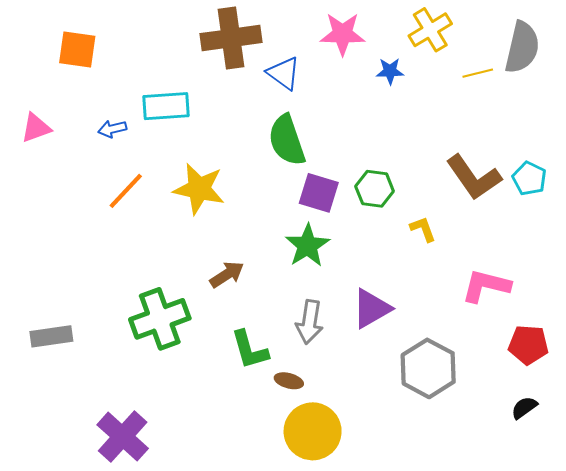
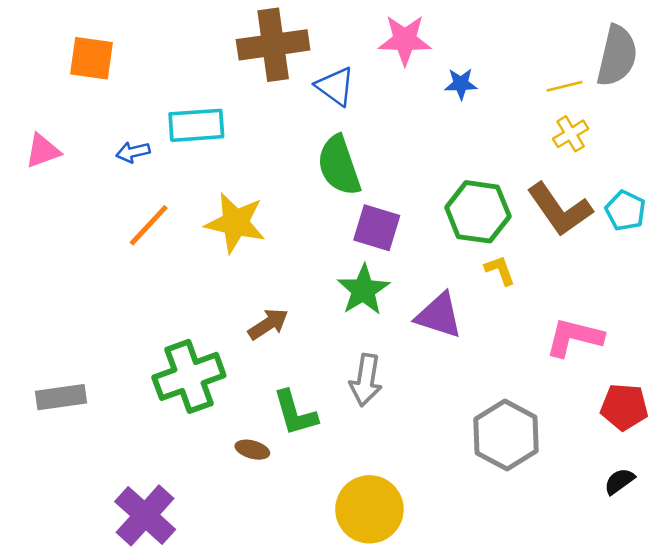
yellow cross: (430, 30) -> (571, 134), moved, size x0.7
green hexagon: (375, 189) -> (478, 212), moved, size x1.4
purple triangle: (371, 309) -> (439, 315), moved, turned 48
brown ellipse: (289, 381) -> (252, 450), moved

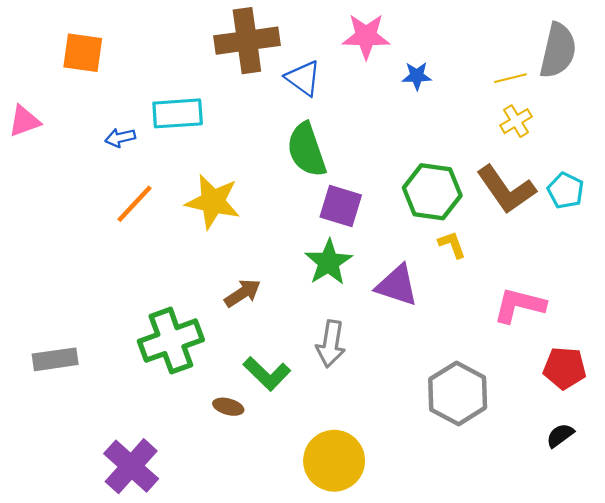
pink triangle: (43, 151) -> (24, 121), moved
green L-shape: (295, 413) -> (267, 374), turned -30

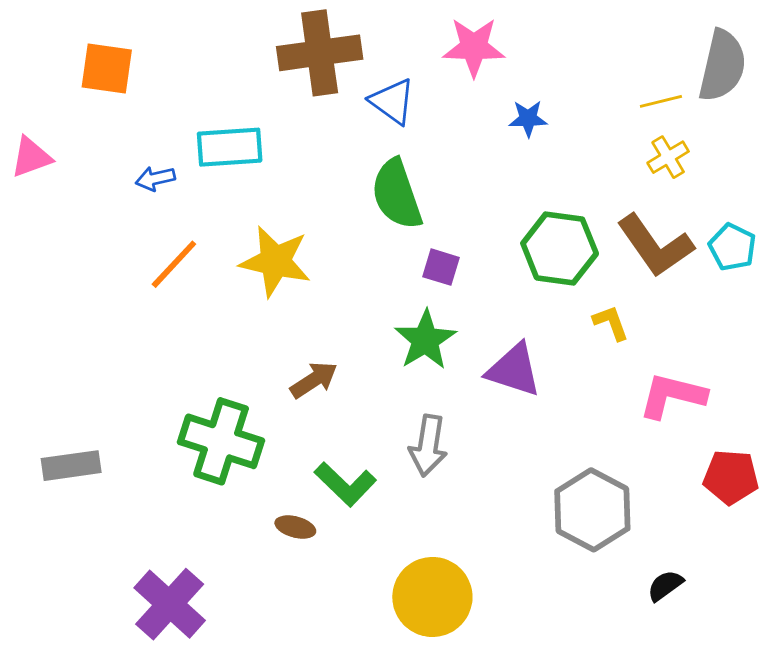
blue star: (417, 76) -> (528, 119), moved
purple square: (341, 206) -> (441, 267), size x0.7
yellow L-shape: (452, 245) -> (611, 323), moved
green cross: (171, 341) -> (221, 441), turned 38
black semicircle: (560, 435) -> (665, 586), moved

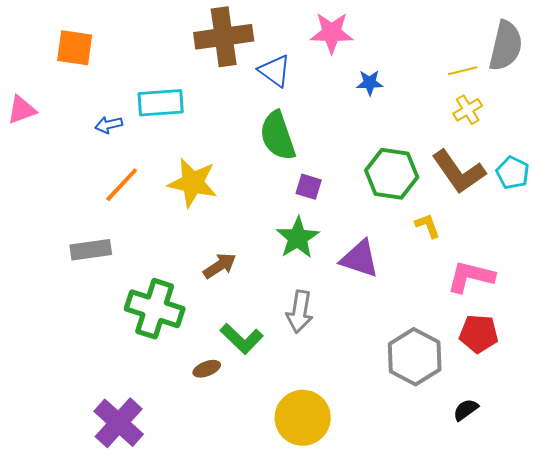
gray rectangle: (71, 466) -> (91, 250), moved
red pentagon: (731, 477) -> (479, 334), moved
brown ellipse: (295, 527) -> (207, 369), turned -36

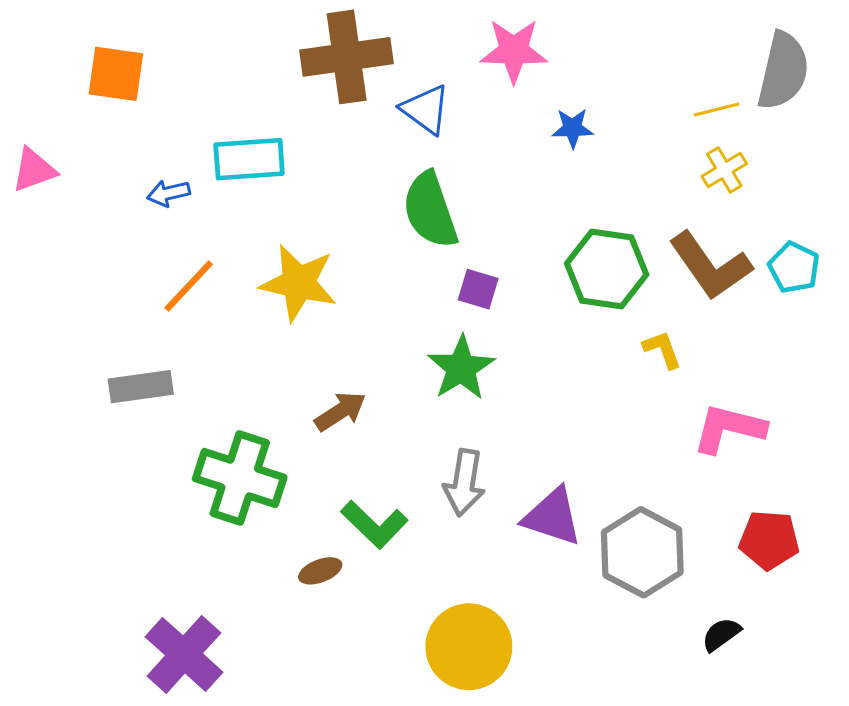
purple triangle: (360, 259) -> (552, 517), moved
red pentagon: (479, 334) -> (769, 540), moved

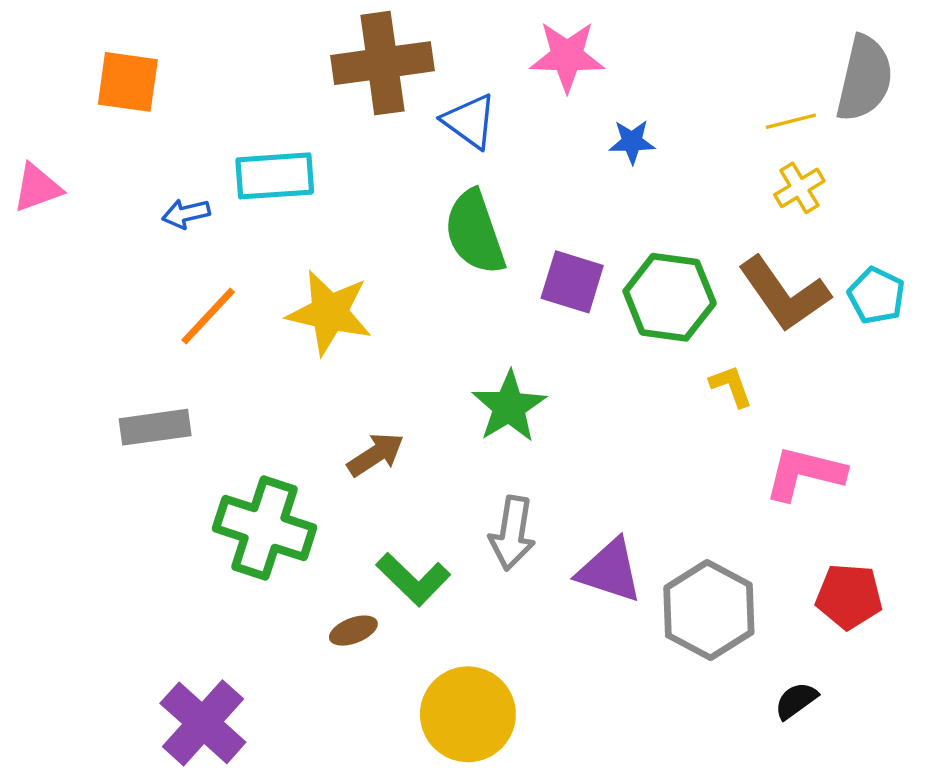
purple square: (478, 289) -> (572, 282), moved, size x1.4
yellow circle: (469, 647) -> (468, 714), moved

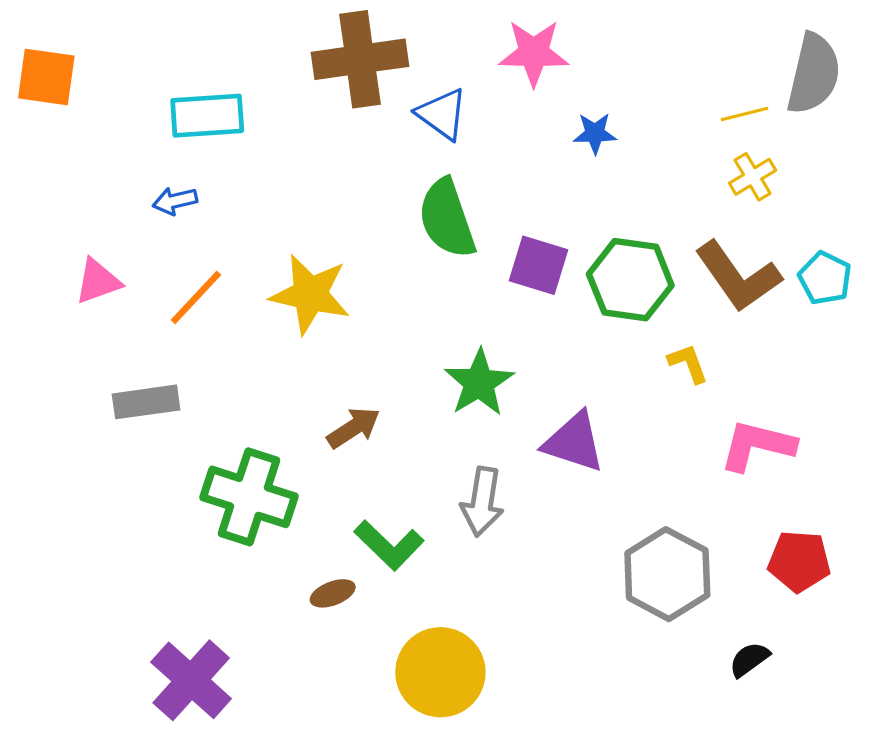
orange square: (128, 82) -> (46, 77), moved
cyan rectangle: (275, 176) -> (207, 116), moved
pink triangle: (37, 188) -> (98, 281), moved
purple triangle: (610, 571) -> (574, 442), moved

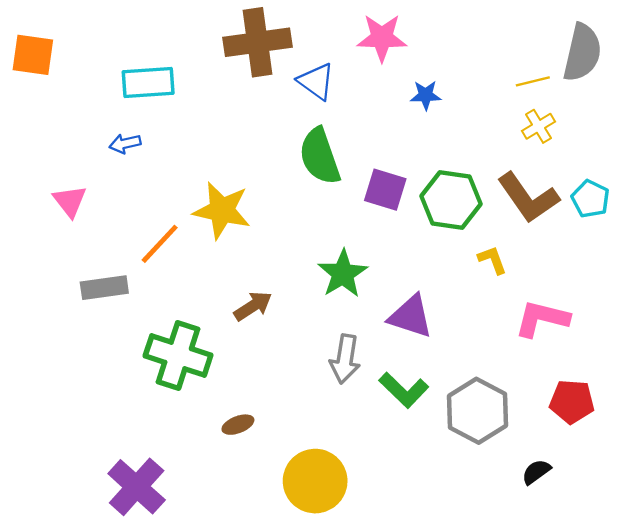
pink triangle: (98, 281) -> (70, 201), turned -48
orange line: (196, 297) -> (160, 244), moved
green L-shape: (389, 545) -> (404, 390), moved

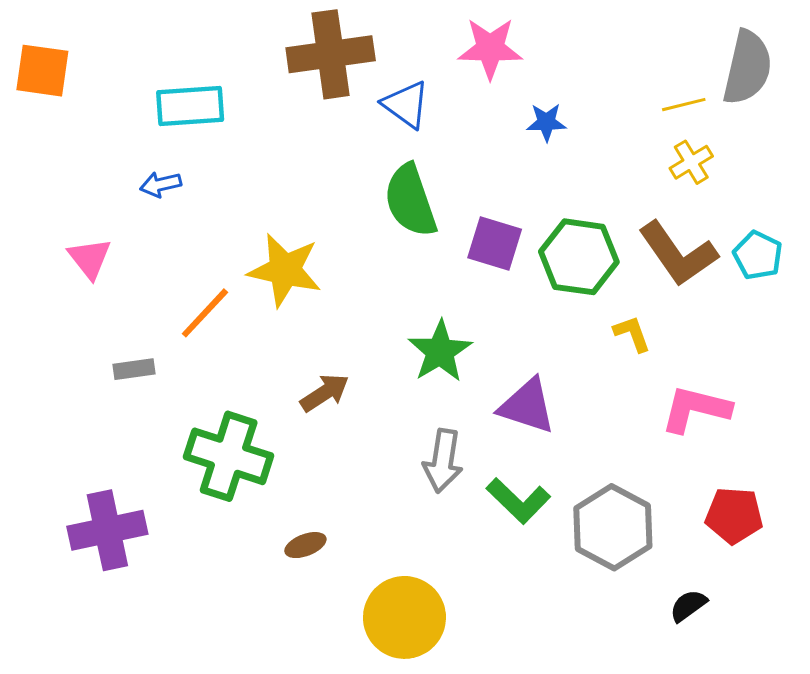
gray rectangle: (104, 288) -> (134, 369), size x0.7
purple cross: (137, 487) -> (107, 530), moved, turned 36

